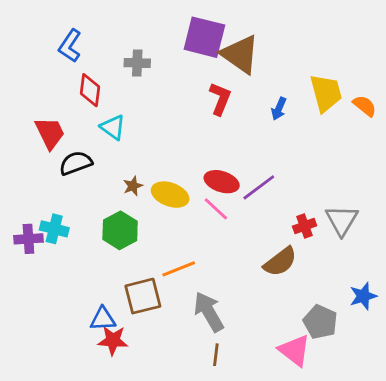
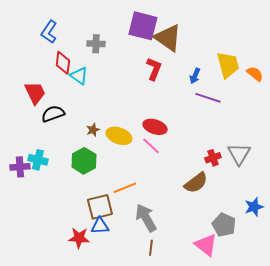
cyan triangle: (113, 127) -> (79, 76), moved
purple line: (259, 187) -> (208, 98), moved, turned 55
blue triangle: (103, 319) -> (100, 226), moved

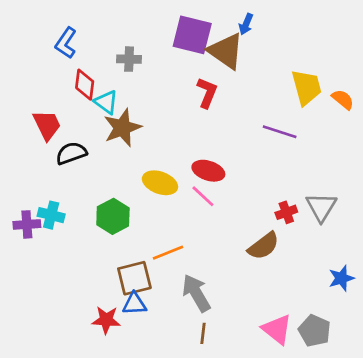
blue arrow: (195, 76) -> (246, 24), moved
brown star: (93, 130) -> (122, 128), moved, size x2.0
gray pentagon: (224, 225) -> (315, 331), moved

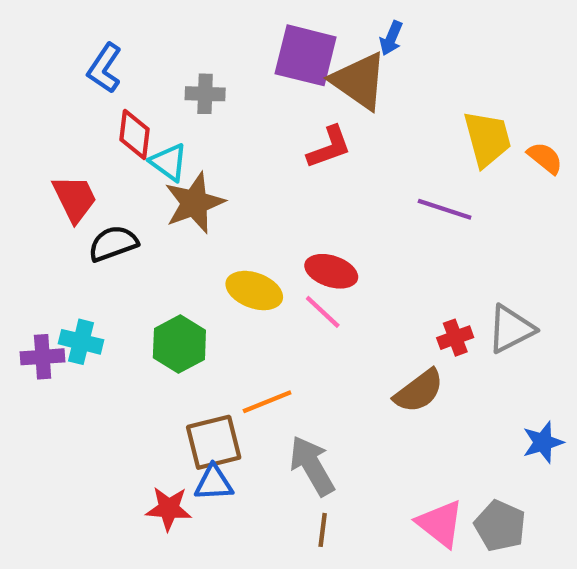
red L-shape: (207, 93) -> (329, 147), turned 48
gray triangle: (321, 207) -> (511, 329), turned 32

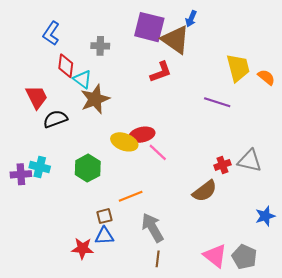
red ellipse: (331, 271) -> (142, 135), moved, turned -30
gray triangle: (511, 329) -> (250, 161), turned 40
brown square: (214, 442) -> (104, 216), size x0.6

